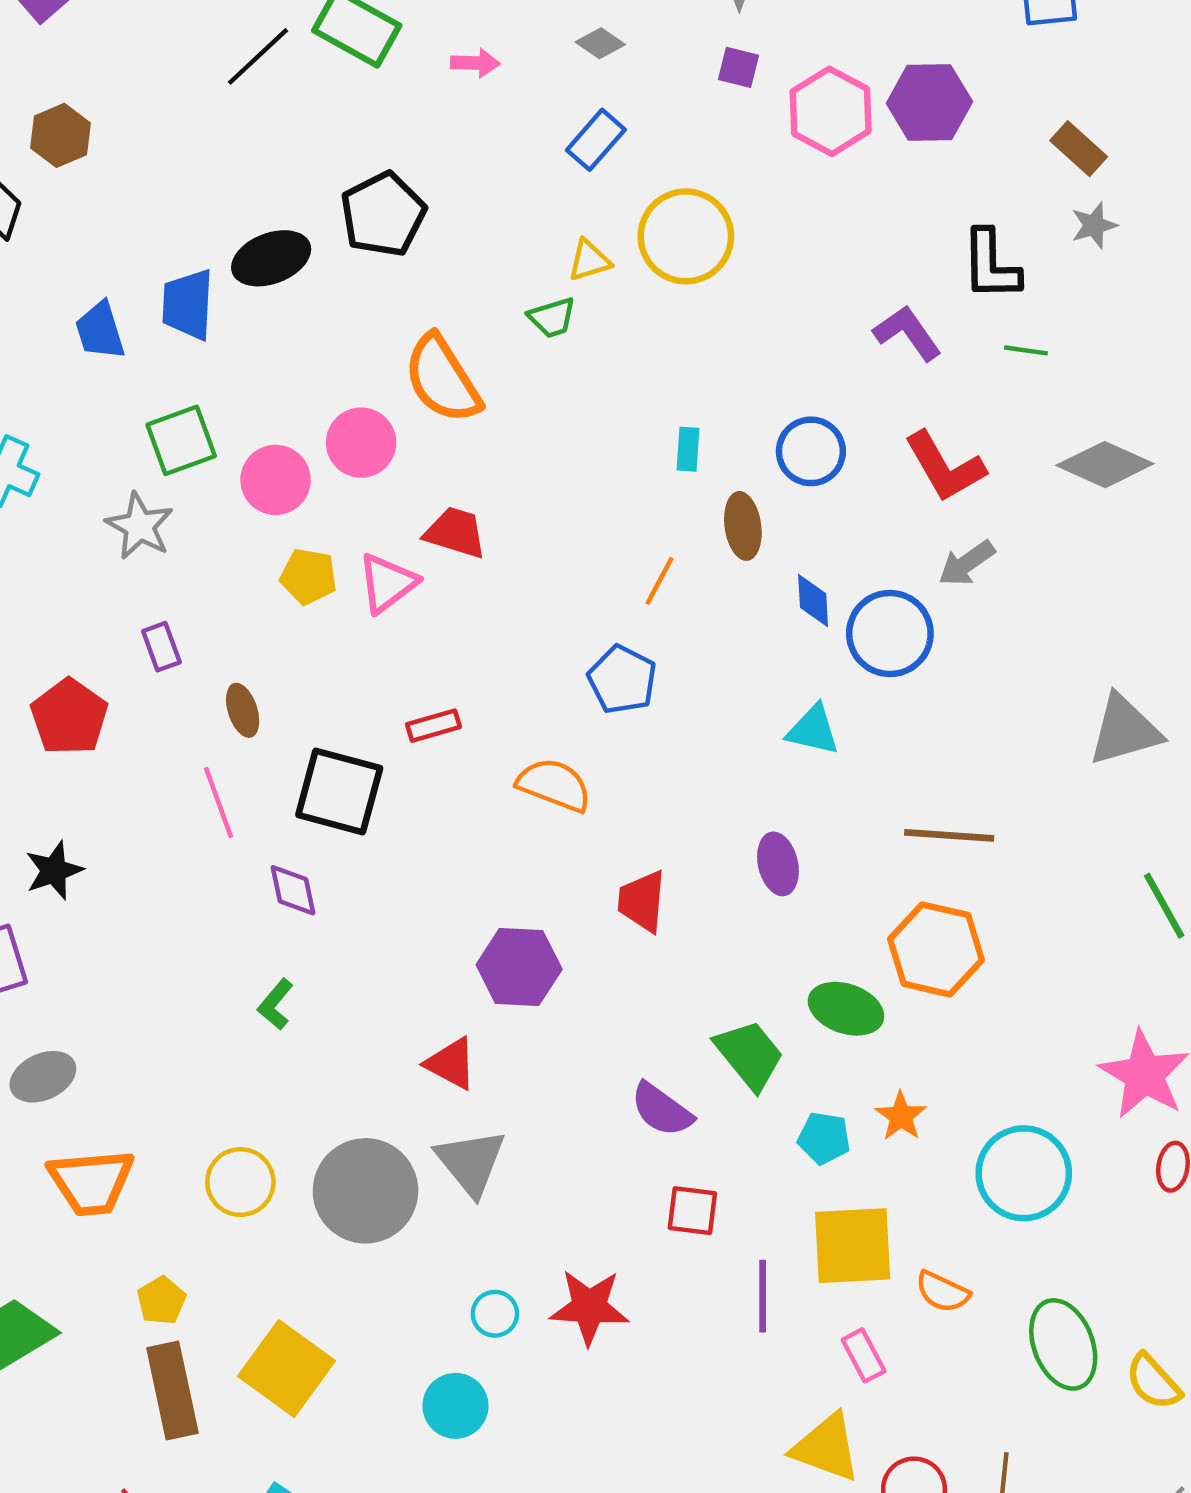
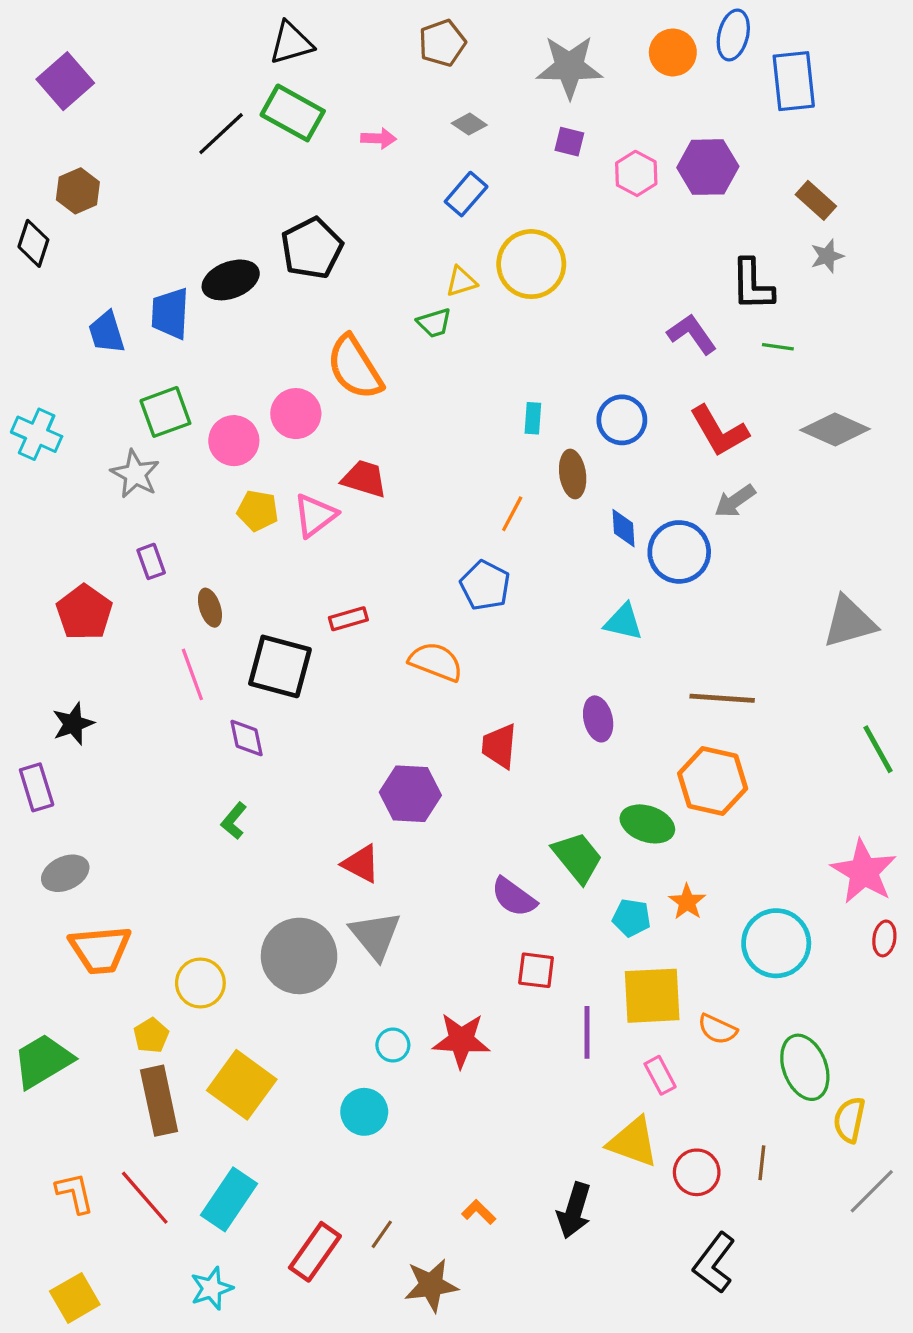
pink hexagon: (831, 111) -> (636, 173), size x0.7
yellow circle: (240, 1182) -> (200, 983), moved
yellow semicircle: (1153, 1382) -> (849, 1120), moved, turned 54

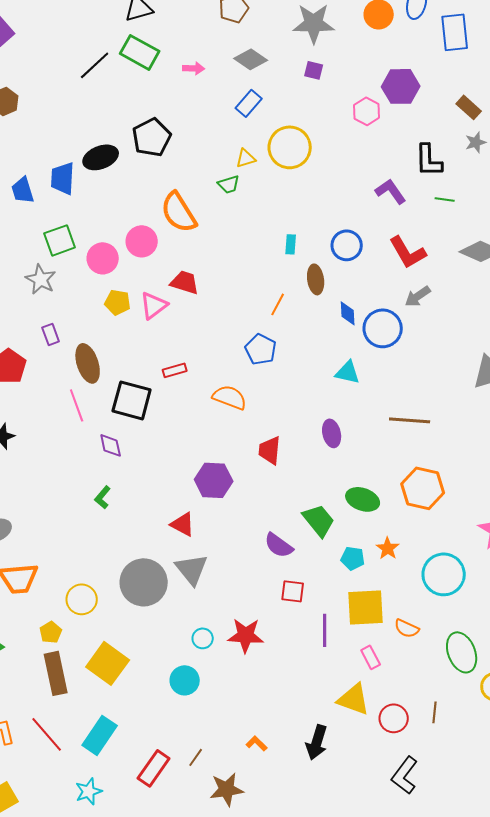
gray diamond: (469, 124) -> (251, 59), size x1.5
pink hexagon: (636, 173) -> (367, 111), moved
brown ellipse: (210, 608) -> (88, 363), size x1.6
orange hexagon: (713, 781) -> (423, 488), moved

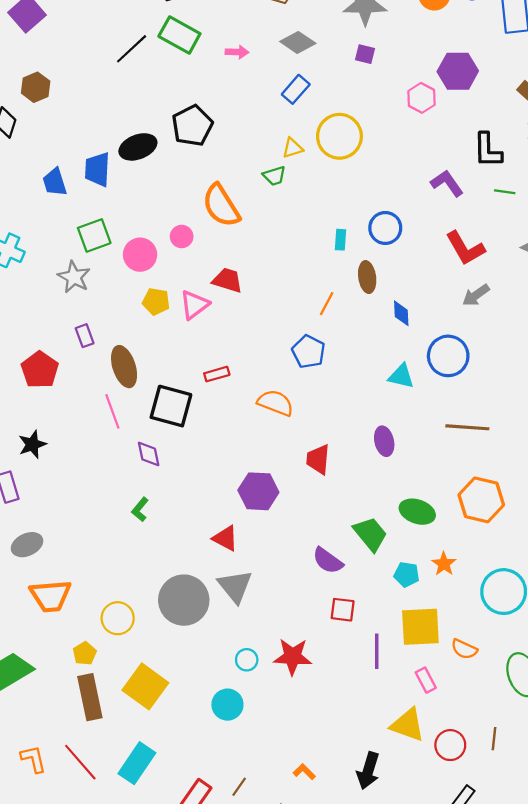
pink circle: (142, 241) -> (182, 237), size x0.7
blue circle: (347, 245) -> (385, 228), moved
blue circle: (383, 328) -> (448, 356), moved

